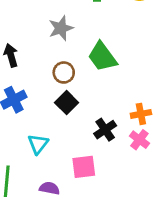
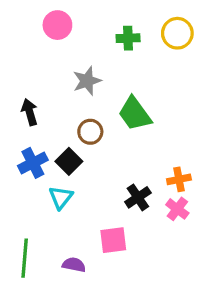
black square: (67, 103) -> (69, 161), moved
cyan triangle: (38, 144) -> (61, 197), moved

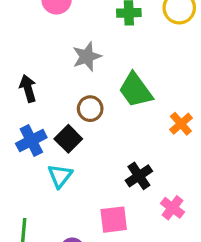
orange cross: (179, 179) -> (181, 124), moved, turned -30
pink cross: (177, 209) -> (173, 208), moved

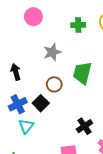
green trapezoid: (136, 90) -> (82, 73), turned 50
cyan triangle: (60, 176) -> (26, 126), moved

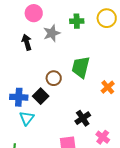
gray star: (52, 52) -> (52, 33), moved
black arrow: (16, 72) -> (27, 42), moved
blue cross: (18, 104) -> (19, 97), turned 30

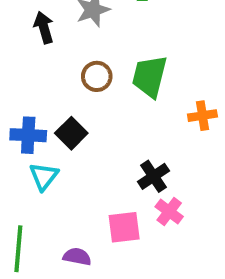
brown circle: (54, 78) -> (97, 76), moved
orange cross: (108, 87) -> (202, 116), turned 32
pink cross: (103, 137) -> (169, 212), moved

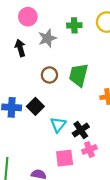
cyan triangle: (44, 176) -> (58, 125), moved
pink cross: (169, 212) -> (89, 149), turned 32

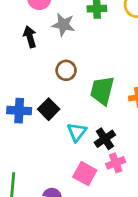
gray star: (47, 38) -> (63, 25), turned 30
green trapezoid: (79, 75) -> (102, 90), moved
pink square: (65, 158) -> (85, 174), turned 36

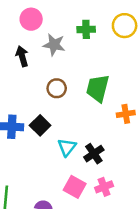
green trapezoid: (102, 90) -> (98, 88), moved
pink cross: (116, 163) -> (104, 187), moved

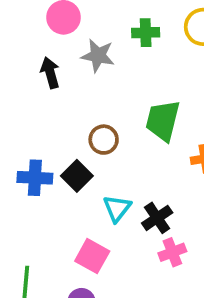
brown circle: (57, 88) -> (104, 140), moved
pink square: (75, 187) -> (92, 256), moved
pink cross: (104, 187) -> (172, 252), moved

